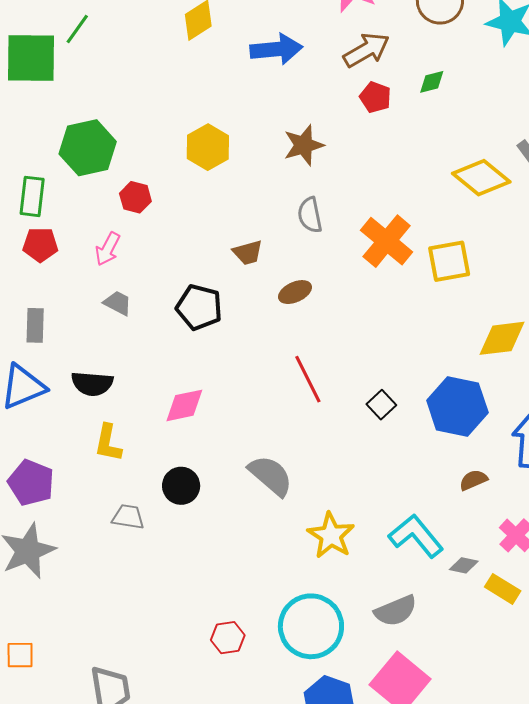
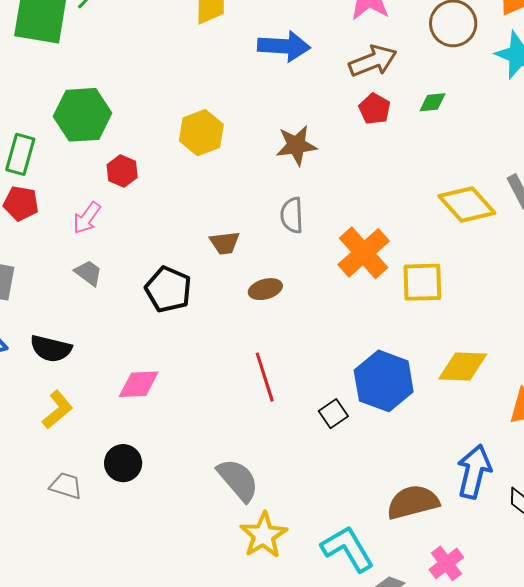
blue hexagon: (457, 407) -> (384, 381), moved
yellow L-shape: (108, 443) -> (57, 410), turned -150
gray semicircle: (271, 476) -> (238, 480), moved
brown semicircle: (473, 480) -> (413, 502), size x1.8

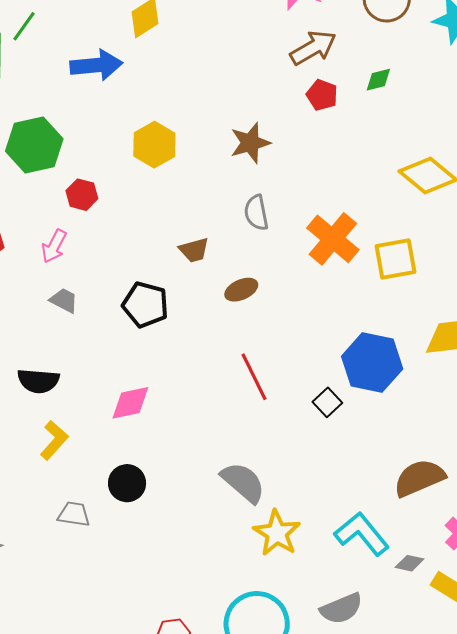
blue arrow: (284, 46) -> (96, 65), moved

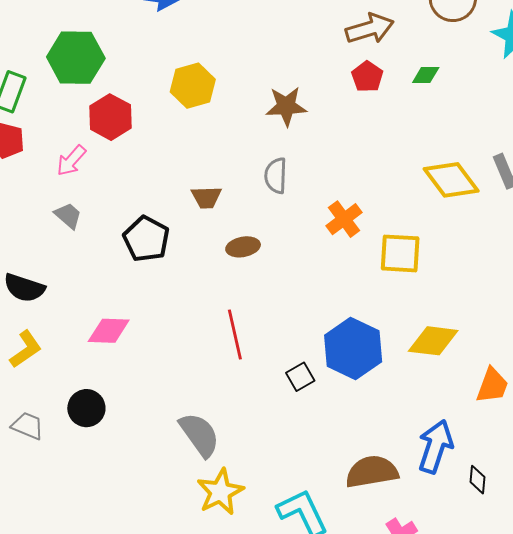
red hexagon: (82, 195) -> (110, 117), size x1.4
orange cross: (333, 239) -> (344, 219), size x0.7

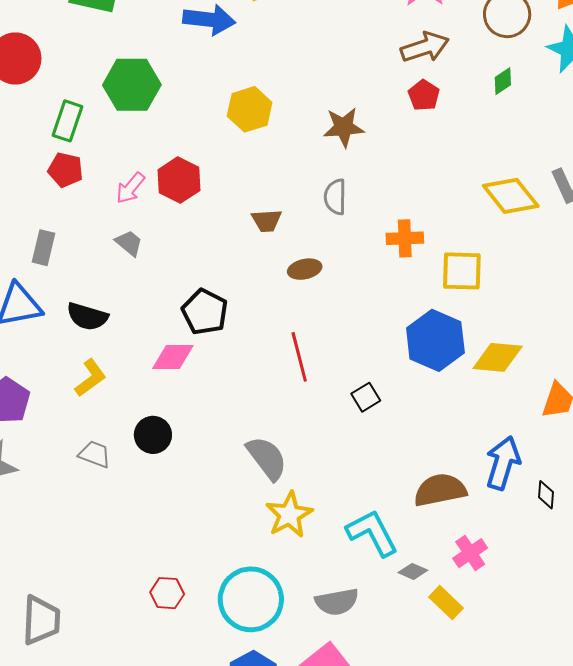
green diamond: (426, 75) -> (503, 81), moved, turned -32
red hexagon: (110, 117) -> (179, 180), moved
orange cross: (344, 219) -> (405, 238), turned 36
black pentagon: (146, 239) -> (205, 312), moved
blue hexagon: (353, 348) -> (435, 340), moved

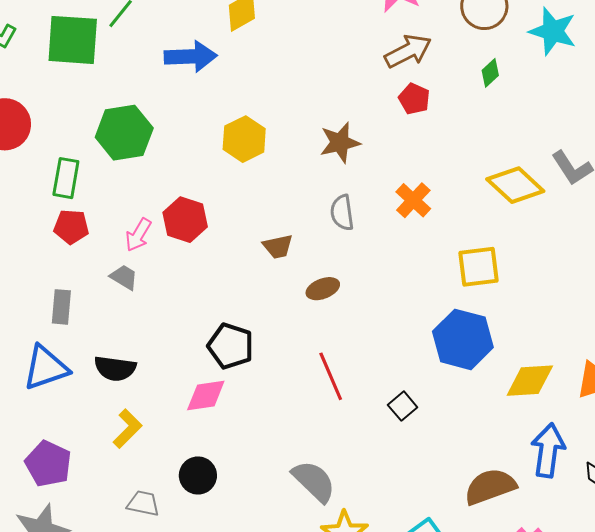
orange cross: (405, 238) -> (413, 200), moved, turned -36
gray trapezoid: (129, 243) -> (124, 277), moved
yellow diamond: (498, 357) -> (530, 381), moved

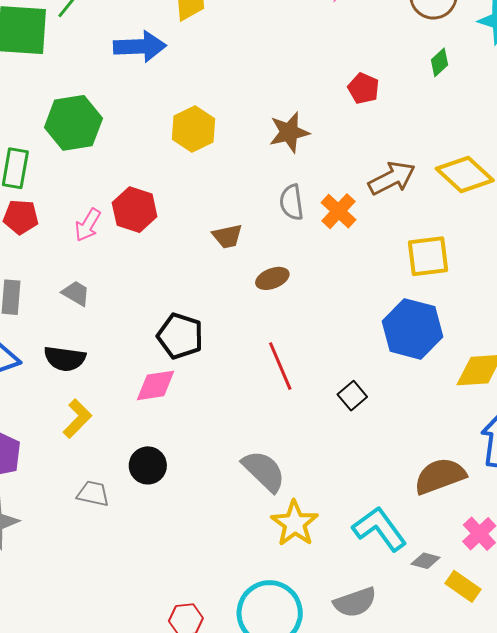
brown arrow: (408, 51) -> (392, 178), moved
orange cross: (413, 200) -> (339, 211), moved
gray trapezoid: (124, 277) -> (76, 293), moved

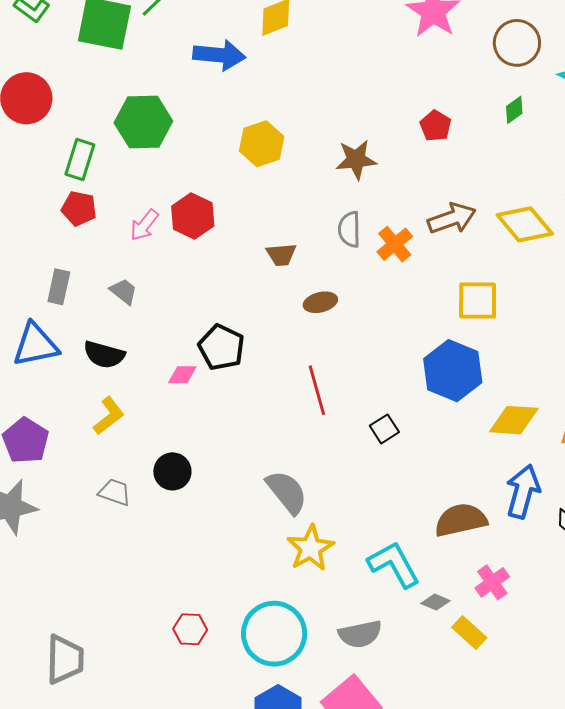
pink diamond: (156, 385) -> (182, 375), moved, size x0.7

